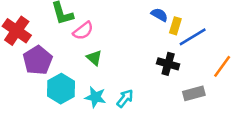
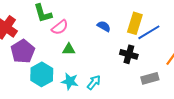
blue semicircle: (159, 15) -> (104, 26), moved
yellow rectangle: (175, 26) -> (135, 23), size x1.5
green triangle: (94, 58) -> (69, 49), turned -40

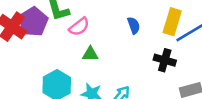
blue semicircle: (104, 26) -> (134, 25), turned 40
purple pentagon: (23, 51) -> (33, 22), moved

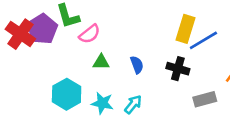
blue semicircle: (134, 25) -> (137, 65), moved

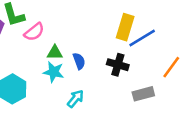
green triangle: (101, 62) -> (55, 53), moved
cyan star: (102, 103) -> (54, 72), moved

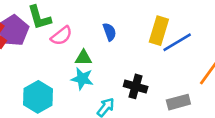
blue semicircle: (79, 61) -> (110, 32), moved
black cross: (118, 65) -> (136, 86), moved

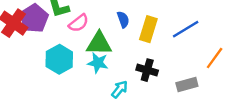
yellow rectangle: (159, 31) -> (148, 29), moved
green triangle: (84, 58) -> (99, 44), size x1.6
cyan hexagon: (38, 97) -> (59, 59), moved

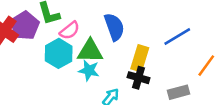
blue semicircle: (123, 19) -> (114, 27), size x1.6
yellow rectangle: (148, 29) -> (140, 58), moved
cyan hexagon: (59, 59) -> (59, 53), moved

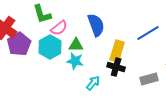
purple pentagon: (25, 26) -> (19, 44), moved
green triangle: (90, 51) -> (76, 45), size x0.7

